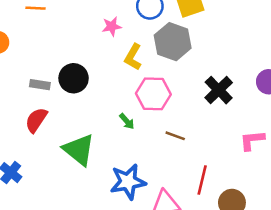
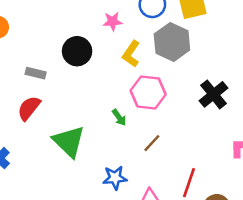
black circle: (74, 78) -> (77, 51), moved
brown line: (175, 136) -> (152, 143), moved, turned -72
blue star: (128, 182) -> (115, 178), size x0.7

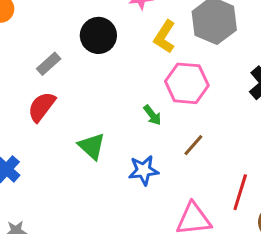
gray rectangle: (36, 73) -> (49, 64), turned -54
green triangle: (69, 141) -> (92, 146), size x0.7
blue star: (115, 178) -> (144, 170), moved

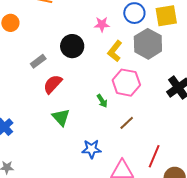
red semicircle: (42, 107) -> (53, 84), moved
blue star: (144, 170) -> (91, 149), moved

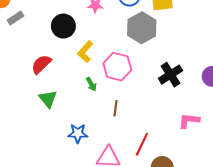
yellow L-shape: (115, 51) -> (85, 52), moved
gray rectangle: (38, 61) -> (15, 18), moved
brown line: (127, 123) -> (116, 108), turned -42

